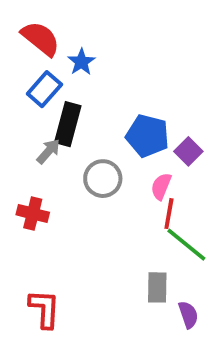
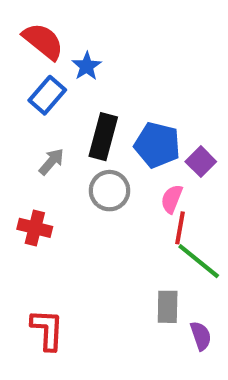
black rectangle: (68, 124) -> (103, 137), moved

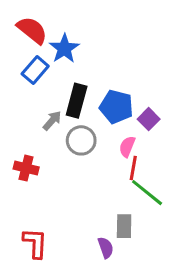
blue star: (87, 66) -> (64, 49), size x1.4
gray arrow: (51, 162) -> (52, 121), moved
purple semicircle: (201, 336) -> (106, 248), moved

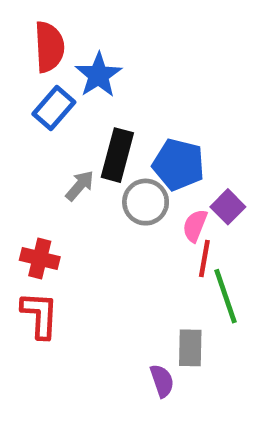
red semicircle: (32, 30) -> (49, 47), turned 48
purple square: (149, 119) -> (228, 207), moved
gray circle: (81, 140) -> (146, 202), moved
green line: (147, 193) -> (226, 296), turned 32
red L-shape: (35, 243) -> (40, 315), moved

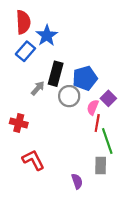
blue pentagon: (178, 164) -> (85, 78), turned -30
red L-shape: (40, 315) -> (33, 160), moved, turned -30
gray rectangle: (190, 348) -> (101, 166), moved

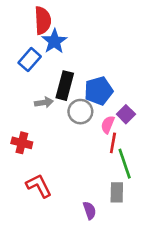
red semicircle: (23, 22) -> (43, 20), moved
gray arrow: (38, 88) -> (44, 102), turned 40

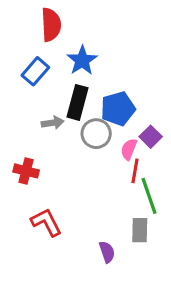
blue star: (54, 41) -> (82, 60), moved

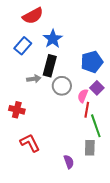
red semicircle: (51, 25) -> (33, 16), turned 65
blue pentagon: (118, 109) -> (92, 62), moved

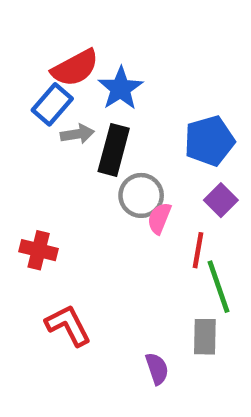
red semicircle: (33, 16) -> (75, 68), moved
gray arrow: (34, 79) -> (77, 134), moved
pink semicircle: (83, 96) -> (159, 218), moved

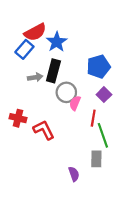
gray arrow: (77, 134) -> (35, 77), moved
red L-shape: (68, 325) -> (44, 130), moved

